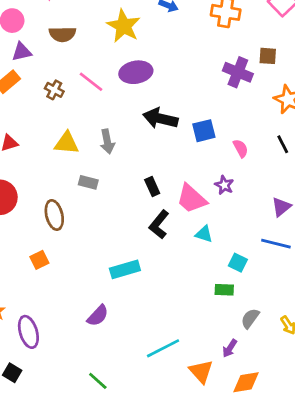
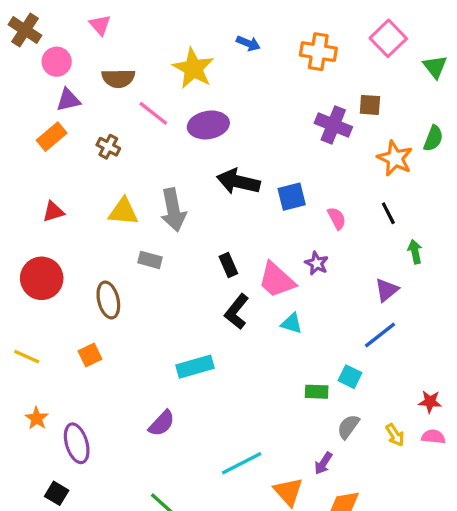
pink line: (91, 82) -> (153, 113), moved
gray arrow: (107, 142) -> (173, 210), size x1.4
blue line: (276, 244) -> (380, 335), turned -52
cyan square: (238, 263) -> (350, 377), moved

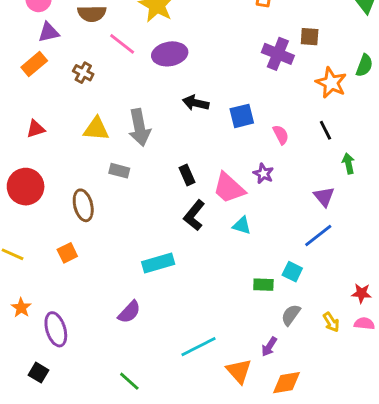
black arrow: (238, 182) -> (196, 103), size x0.7
purple triangle: (387, 290) -> (324, 197), turned -30

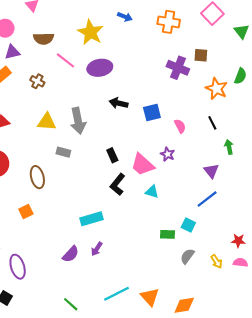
cyan line: (199, 347) -> (116, 294), moved
purple arrow: (269, 347) -> (97, 249), moved

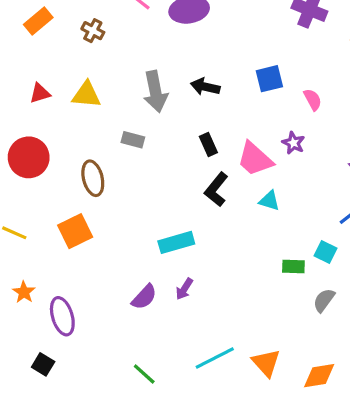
black arrow: (119, 103) -> (205, 87), moved
yellow triangle: (47, 122) -> (86, 95), moved
orange square: (26, 211) -> (75, 231), size x1.5

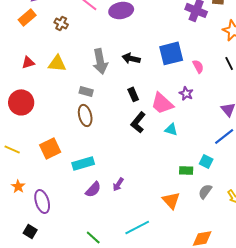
blue square: (269, 79) -> (171, 53), size x1.4
brown ellipse: (93, 178) -> (85, 115), moved
cyan rectangle: (176, 242) -> (83, 163), moved
orange triangle: (266, 363) -> (171, 200), moved

